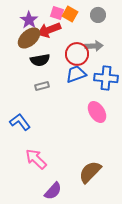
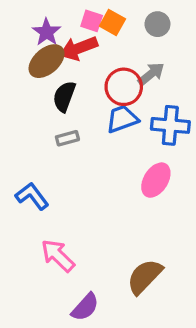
gray arrow: (94, 46) -> (151, 74), turned -36
black semicircle: (40, 60) -> (64, 96), turned 120
pink ellipse: (97, 112) -> (156, 180), turned 65

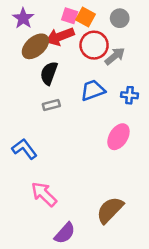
purple star: (47, 32) -> (23, 18), moved
red circle: (124, 87) -> (94, 45), moved
blue cross: (170, 125) -> (129, 95), size x0.6

